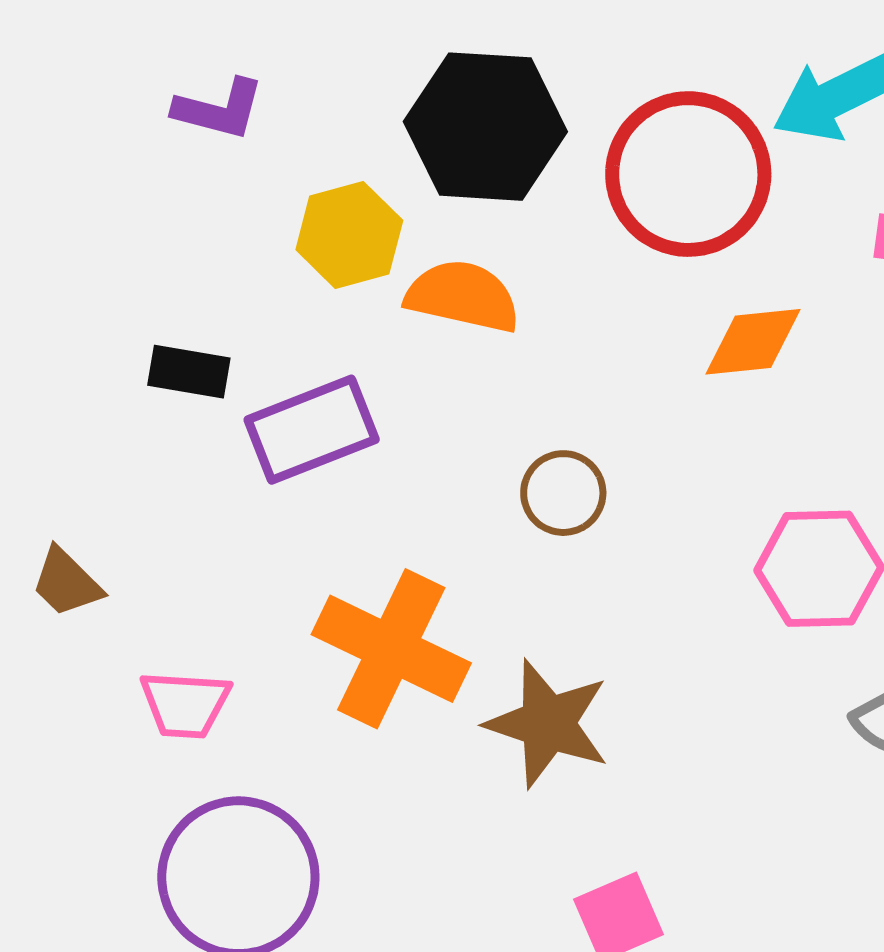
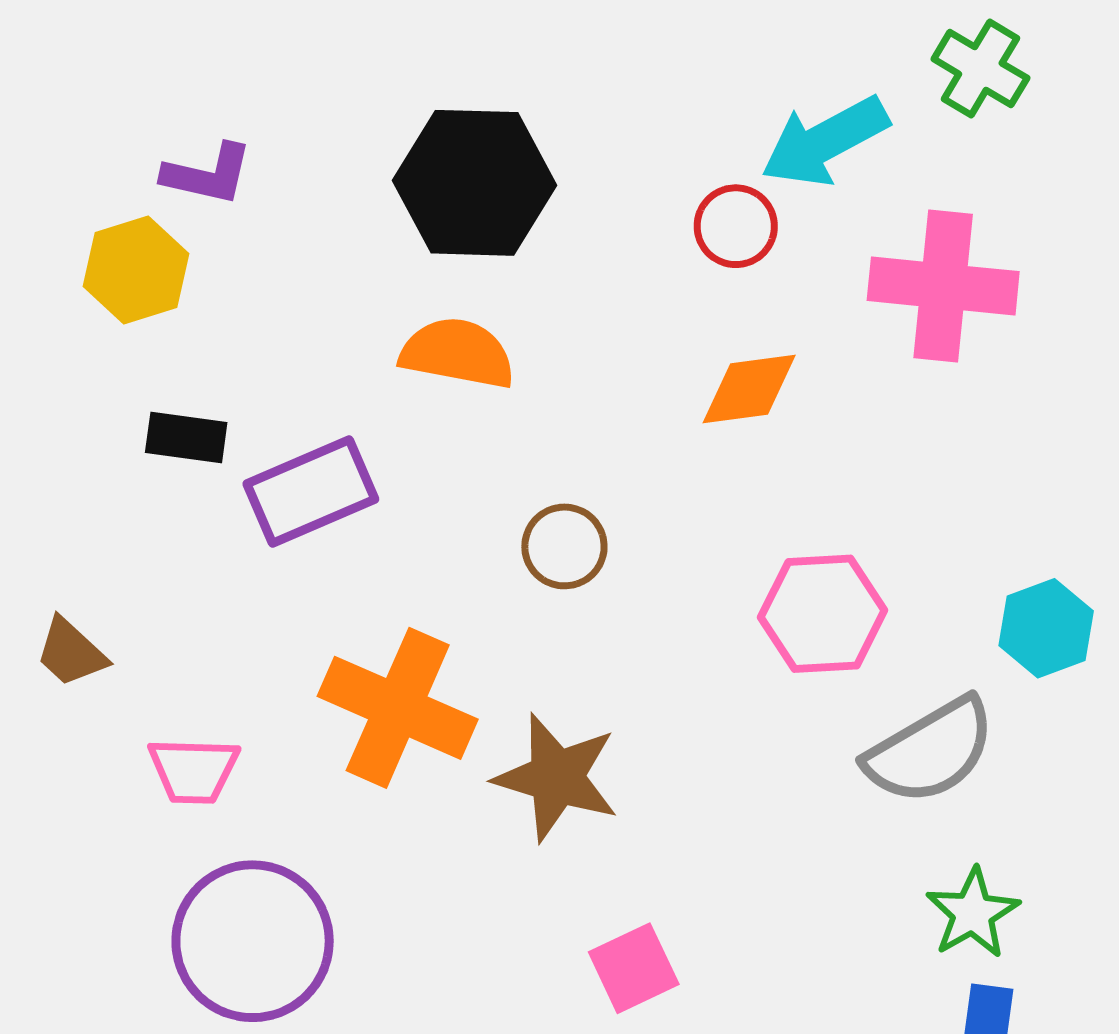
red circle: (688, 174) -> (736, 226), moved, size x0.5
yellow hexagon: (349, 235) -> (136, 270), moved

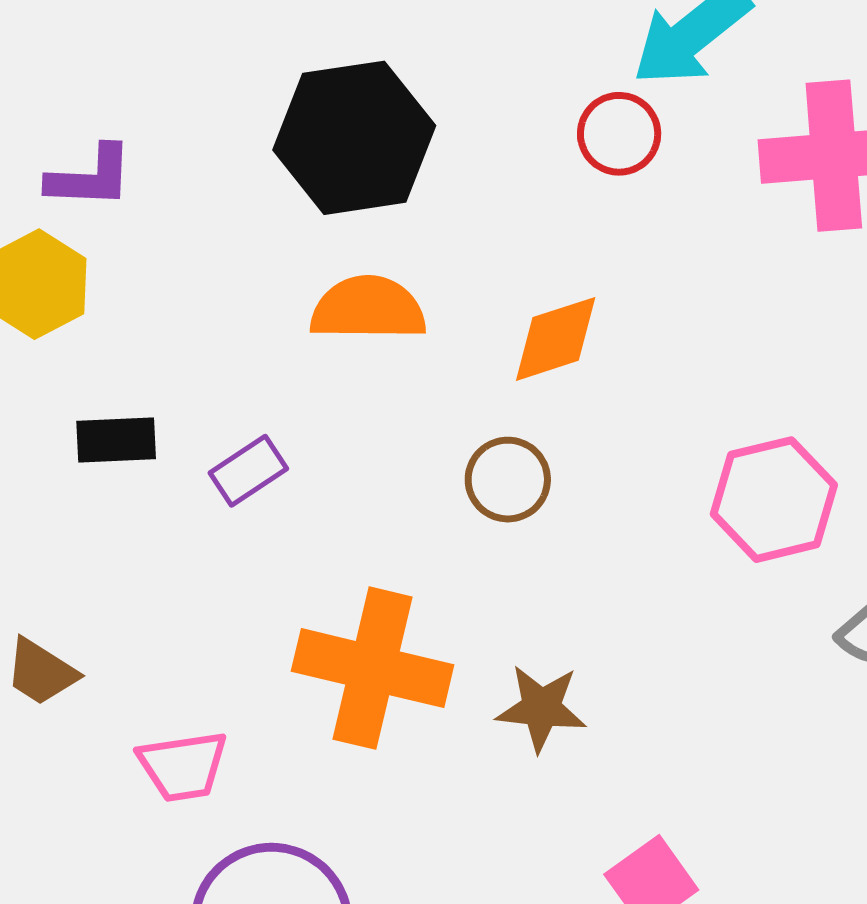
orange diamond: (749, 389) -> (556, 339), moved
purple rectangle: (311, 491) -> (248, 471), size x0.6
brown star: (557, 777) -> (541, 708), size x0.7

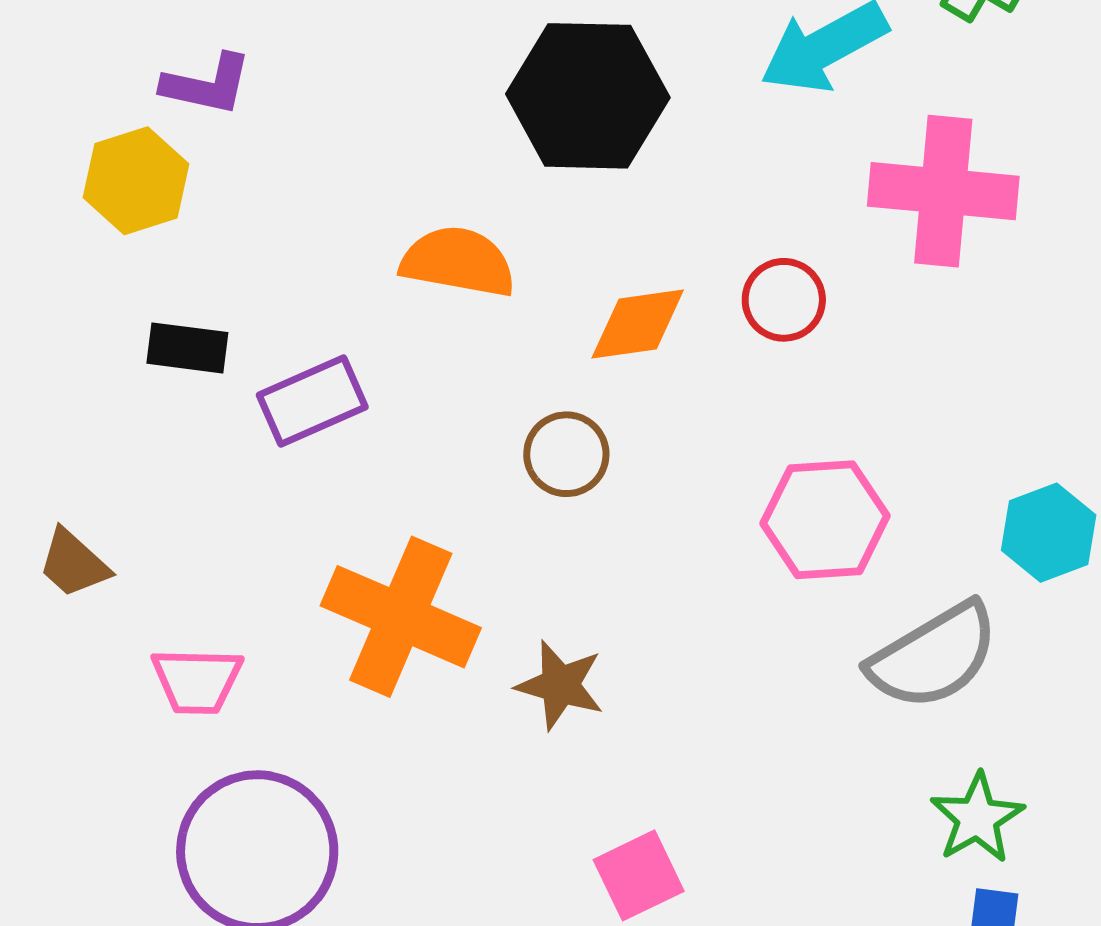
red circle: (619, 134) -> (784, 300), moved
black hexagon: (354, 138) -> (588, 96), moved
purple rectangle: (248, 471) -> (312, 401), size x1.4

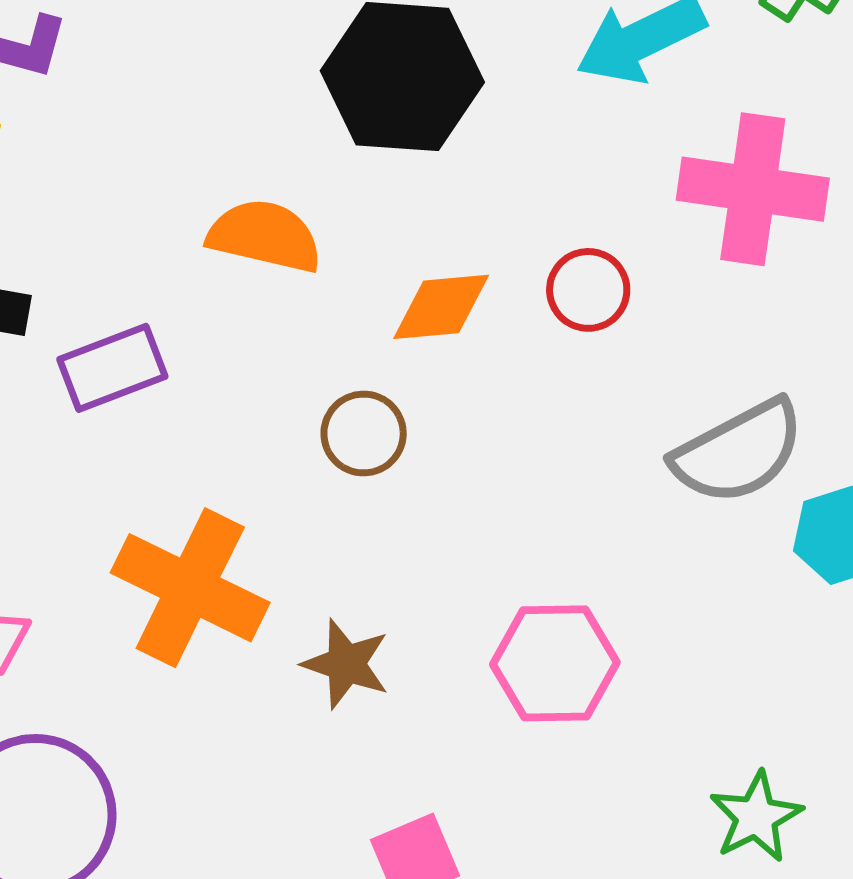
pink hexagon: (825, 520) -> (555, 663), moved
gray semicircle: (934, 656) -> (738, 452), moved

